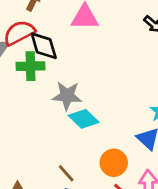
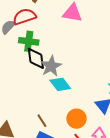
black diamond: (44, 46) -> (36, 58), moved
gray star: (67, 96) -> (51, 66), turned 30

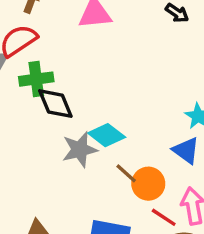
gray star: (51, 66) -> (80, 150), moved, turned 30
brown line: (42, 121) -> (126, 173), moved

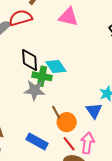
green cross: (36, 79) -> (42, 76), moved
cyan diamond: (107, 135) -> (56, 66), moved

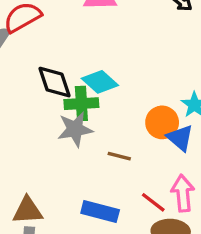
brown line: (56, 112) -> (119, 156), turned -32
orange circle: (67, 122) -> (162, 122), moved

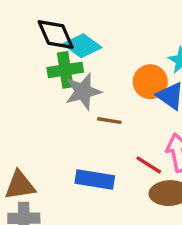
black diamond: (54, 82) -> (56, 35), moved
gray star: (75, 129) -> (83, 92), moved

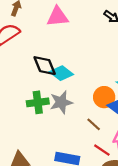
green cross: (65, 70) -> (38, 102), moved
brown line: (109, 121) -> (94, 124), moved, turned 32

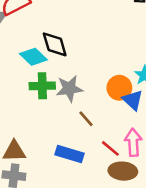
cyan diamond: (61, 73) -> (33, 57), moved
brown line: (94, 124) -> (86, 119), moved

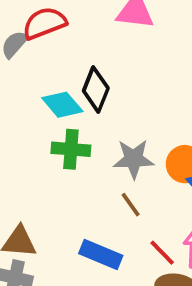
black diamond: (55, 44) -> (96, 90), turned 32
gray star: (69, 89) -> (134, 159), moved

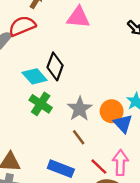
green cross: (71, 149) -> (41, 104), turned 30
gray star: (134, 159) -> (80, 109), turned -30

